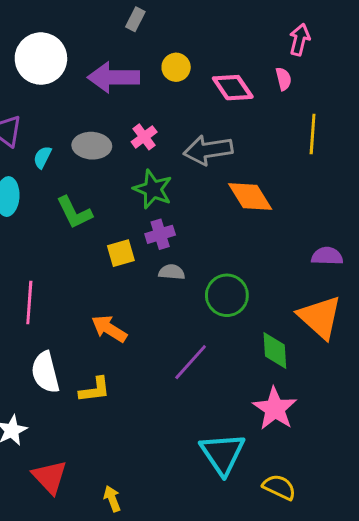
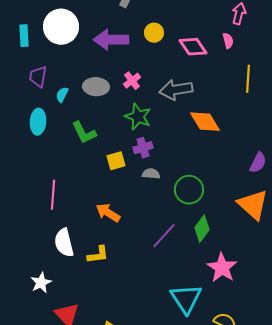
purple semicircle: (327, 256) -> (258, 163), turned 115
green diamond: (275, 351) -> (202, 229), moved, turned 40

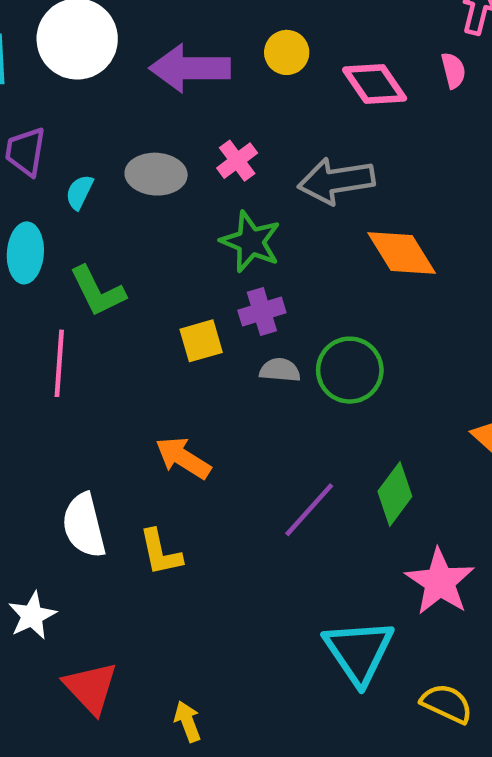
green L-shape: (84, 133) -> (97, 291), moved
green circle: (189, 190) -> (350, 370), moved
pink line: (53, 195) -> (59, 363), moved
yellow L-shape: (98, 255) -> (161, 553), turned 85

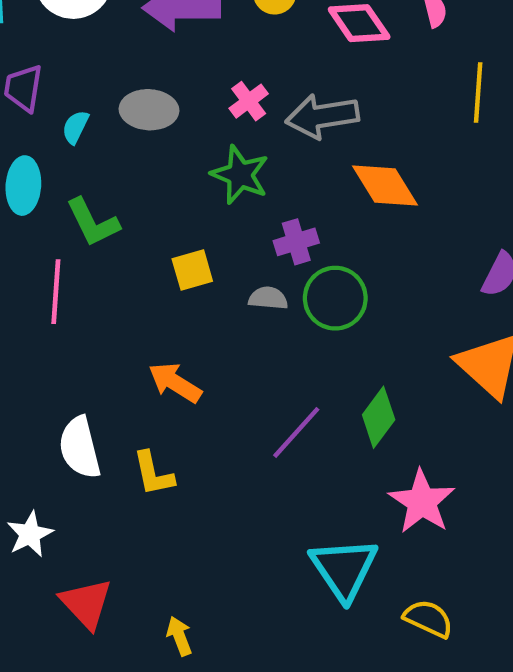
pink cross: (237, 161) -> (249, 101), moved
purple cross: (262, 312) -> (296, 242), moved

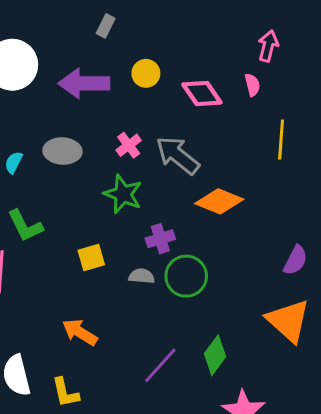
gray arrow: (322, 116) -> (178, 155), turned 48
orange diamond: (385, 186) -> (219, 201), turned -36

